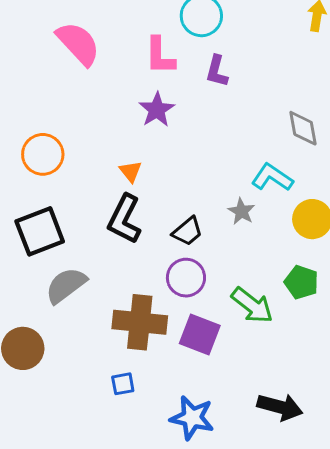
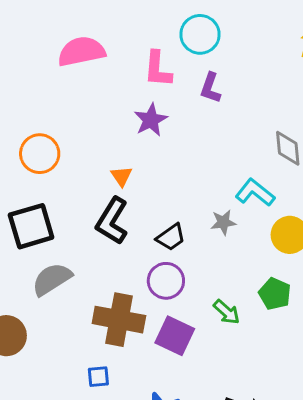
pink semicircle: (78, 44) -> (81, 51), turned -63
gray star: (241, 211) -> (223, 222), turned 30
green arrow: (252, 305) -> (227, 312), size x0.7

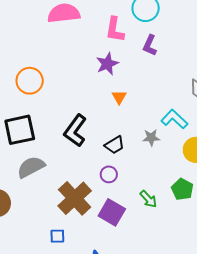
orange triangle: (121, 176) -> (119, 97), moved
purple circle: (166, 281) -> (109, 174), size x0.7
brown cross: (119, 320) -> (75, 198), turned 32

